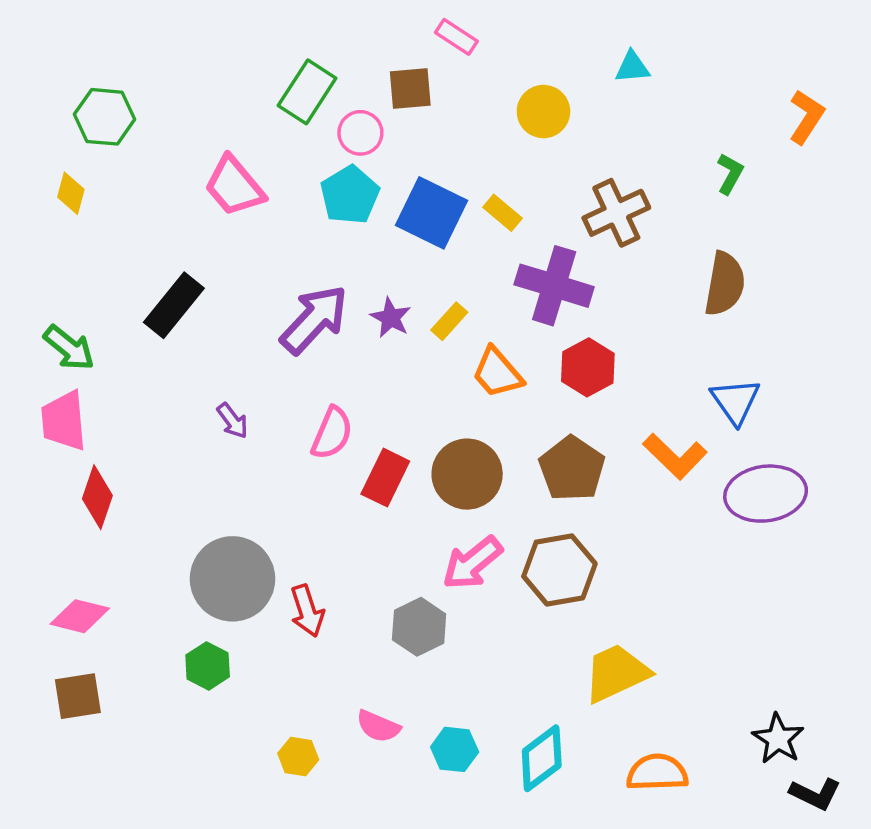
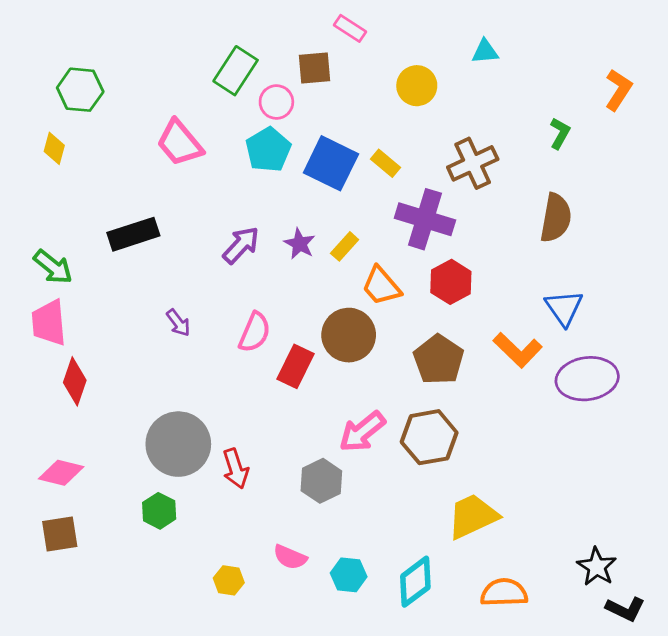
black rectangle: (174, 305) -> (133, 234), turned 33
purple arrow: (314, 319) -> (241, 245), size x0.7
brown circle: (467, 474) -> (349, 335), moved

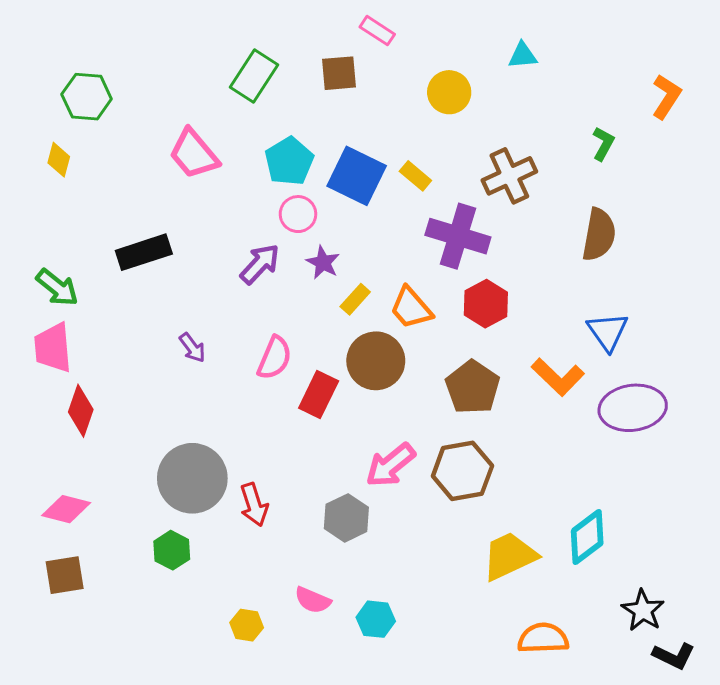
pink circle: (276, 102) -> (298, 214), moved
yellow rectangle: (345, 246) -> (355, 299), moved
cyan diamond: (415, 582) -> (587, 537), moved

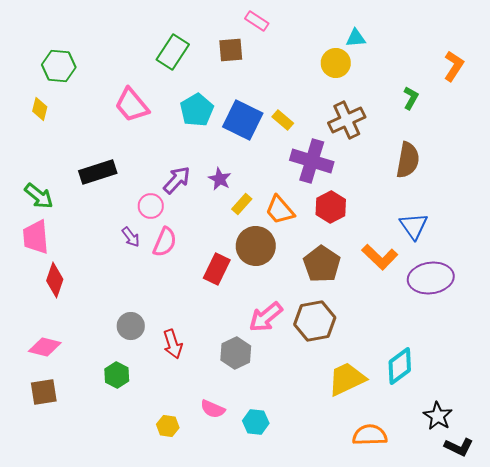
yellow circle: (449, 92) -> (336, 63), moved
pink circle: (298, 214) -> (151, 206), moved
pink semicircle: (274, 358) -> (165, 242), moved
gray circle: (192, 478) -> (131, 326), size x0.6

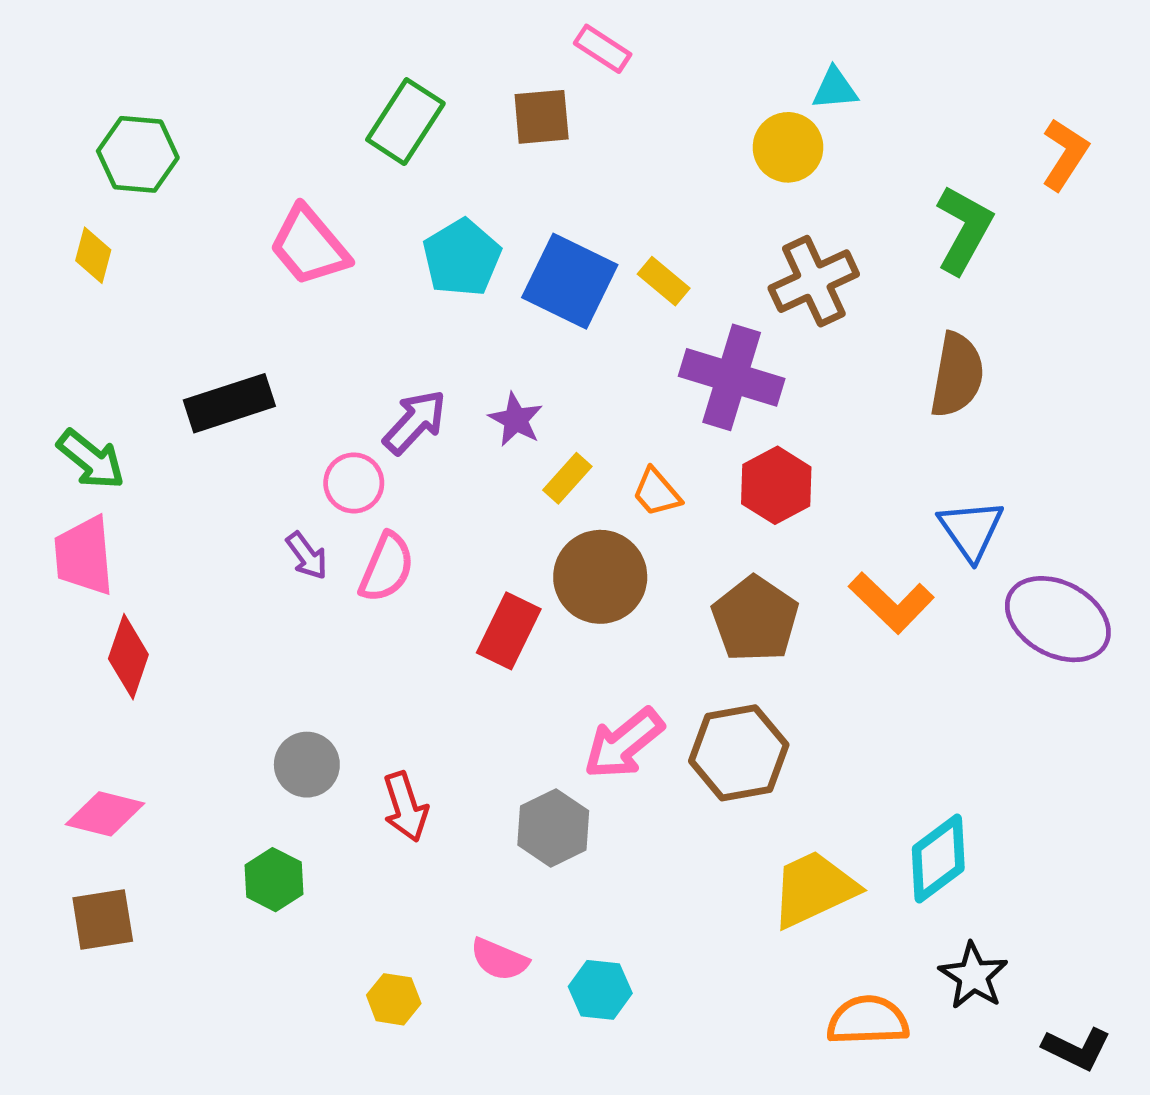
green L-shape: (411, 98) -> (964, 229), size x1.6
orange trapezoid: (280, 210) -> (657, 492), size x0.7
purple ellipse: (431, 278) -> (1058, 619), moved, turned 36
black star: (438, 416) -> (973, 976), moved

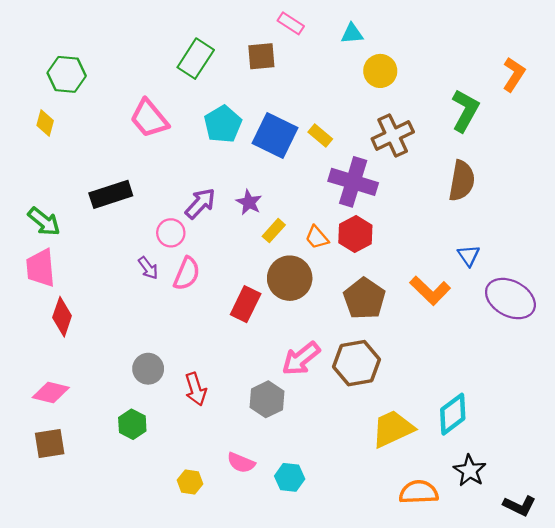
cyan triangle: (835, 89) -> (352, 34), moved
red hexagon: (776, 485) -> (355, 234), moved
blue triangle: (971, 530) -> (469, 256), size x0.7

